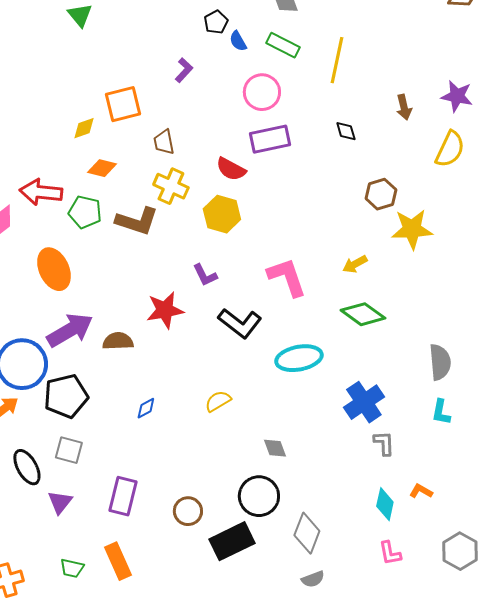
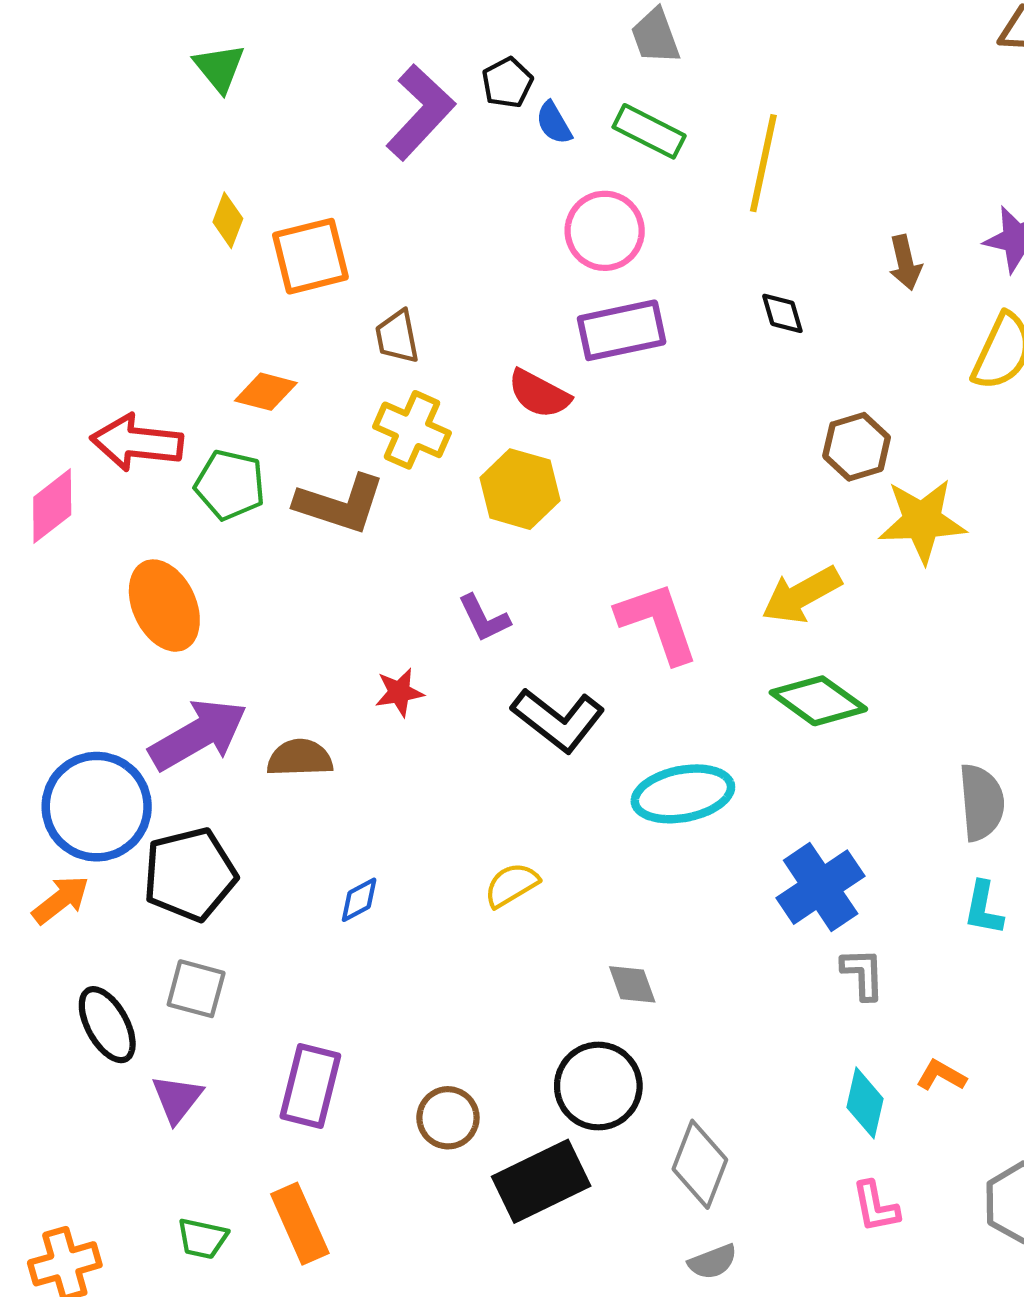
purple L-shape: (184, 70) -> (420, 112), moved, size x1.8
yellow diamond: (84, 128) -> (228, 220), moved, turned -50
yellow arrow: (355, 264) -> (801, 595), size x1.5
red star: (165, 310) -> (399, 692), size x0.6

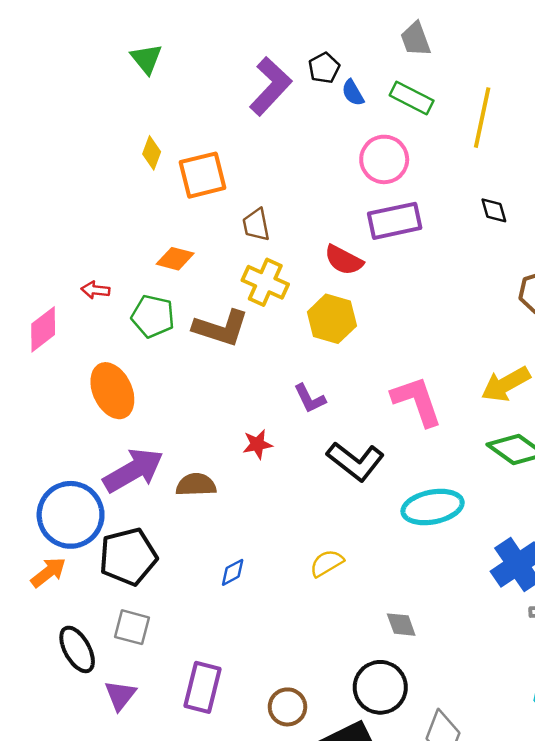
red arrow: (137, 443) -> (95, 290), size x0.5

